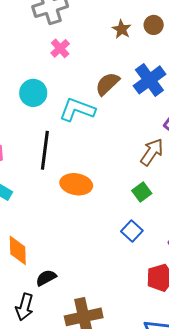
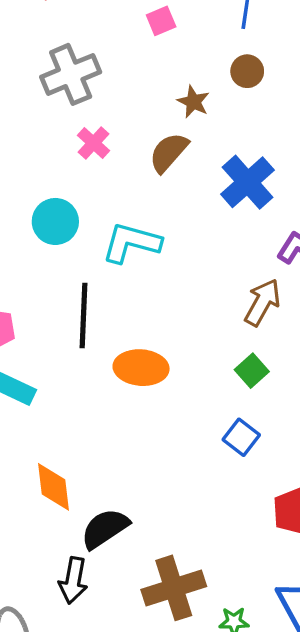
brown circle: (154, 25) -> (247, 71), moved
brown semicircle: (107, 84) -> (169, 152), moved
black semicircle: (46, 278) -> (105, 529), size x1.4

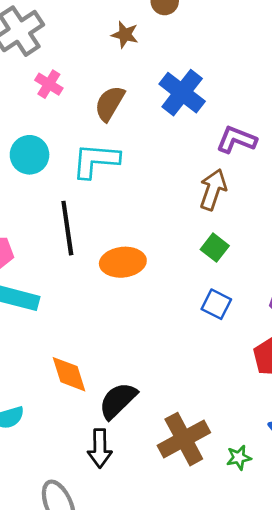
brown semicircle: (169, 152) -> (110, 103), moved

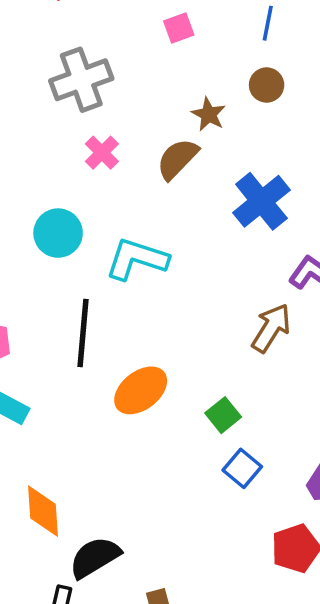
brown semicircle: (110, 103) -> (177, 159), moved
green square: (215, 248) -> (223, 415), moved
orange ellipse: (123, 262) -> (141, 390), turned -45

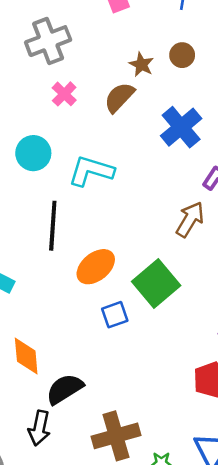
brown circle: (267, 85) -> (182, 55), moved
green square: (223, 415) -> (156, 283), size x1.8
blue square: (242, 468) -> (115, 315), moved, turned 32

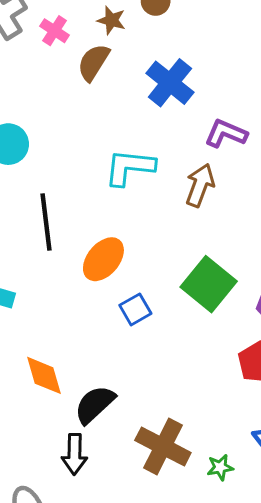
pink cross: (64, 94) -> (55, 31), moved
cyan L-shape: (91, 171) -> (130, 167), moved
green square: (156, 283) -> (209, 284), moved
brown cross: (116, 436) -> (163, 446), turned -36

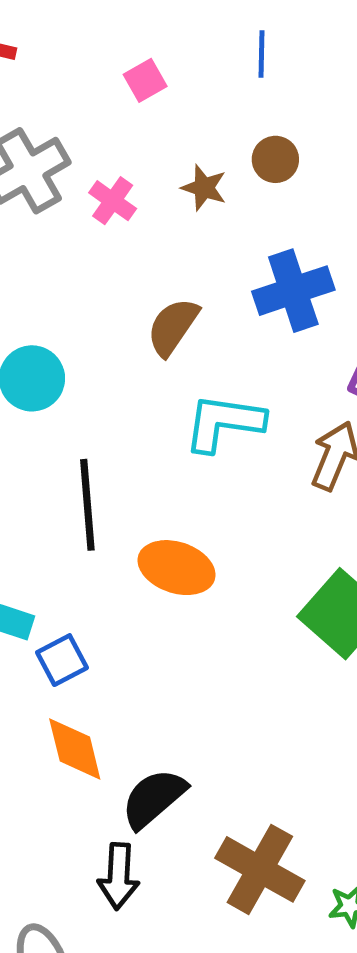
brown semicircle: (93, 62) -> (173, 327), moved
blue cross: (170, 83) -> (293, 291), turned 30
orange ellipse: (103, 259) -> (177, 568), turned 66
blue square: (135, 309) -> (62, 660), moved

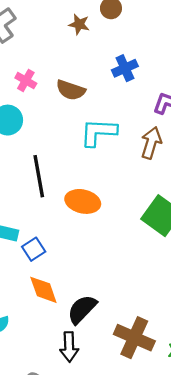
pink cross: (113, 201) -> (26, 81), moved
blue cross: (293, 291) -> (125, 68), size x0.7
brown semicircle: (173, 327) -> (71, 90), turned -100

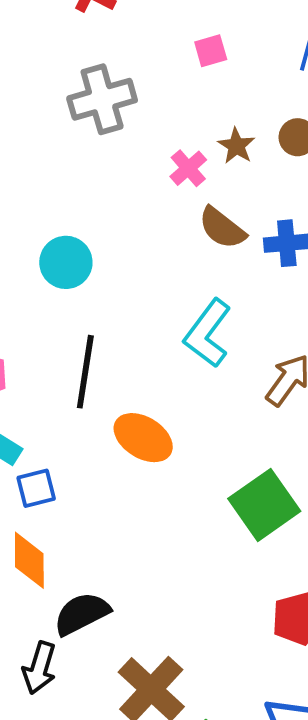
pink cross: (26, 81) -> (188, 168), moved
brown semicircle: (71, 90) -> (222, 228), moved
cyan L-shape: (98, 132) -> (208, 333), turned -75

